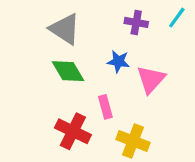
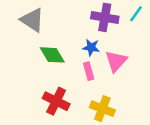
purple cross: (136, 22) -> (105, 17), size x1.5
gray triangle: (65, 29) -> (32, 20), moved
pink rectangle: (105, 107) -> (89, 71), moved

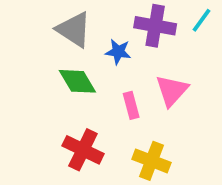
gray triangle: (32, 20) -> (74, 29), moved
blue star: (91, 47) -> (118, 52), moved

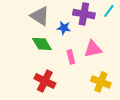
pink triangle: (172, 91) -> (93, 49), turned 36
yellow cross: (151, 161) -> (101, 82), moved

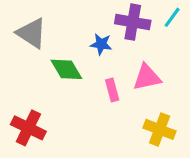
gray triangle: (40, 16) -> (32, 33), moved
red cross: (45, 81) -> (28, 128), moved

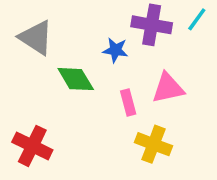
yellow cross: (160, 129) -> (153, 144), moved

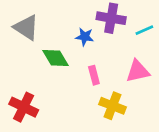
cyan line: (197, 19) -> (144, 30), moved, turned 30
pink triangle: (168, 88) -> (138, 71), moved

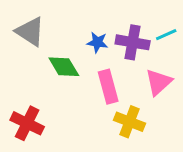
purple cross: (111, 18) -> (133, 42), moved
pink triangle: (138, 71) -> (159, 82), turned -30
pink rectangle: (94, 75) -> (108, 87), size x1.5

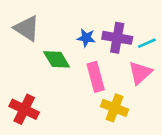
cyan line: (166, 35) -> (147, 43), moved

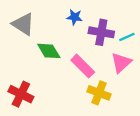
blue star: (86, 38) -> (74, 17), moved
pink rectangle: (96, 77) -> (83, 66), turned -30

